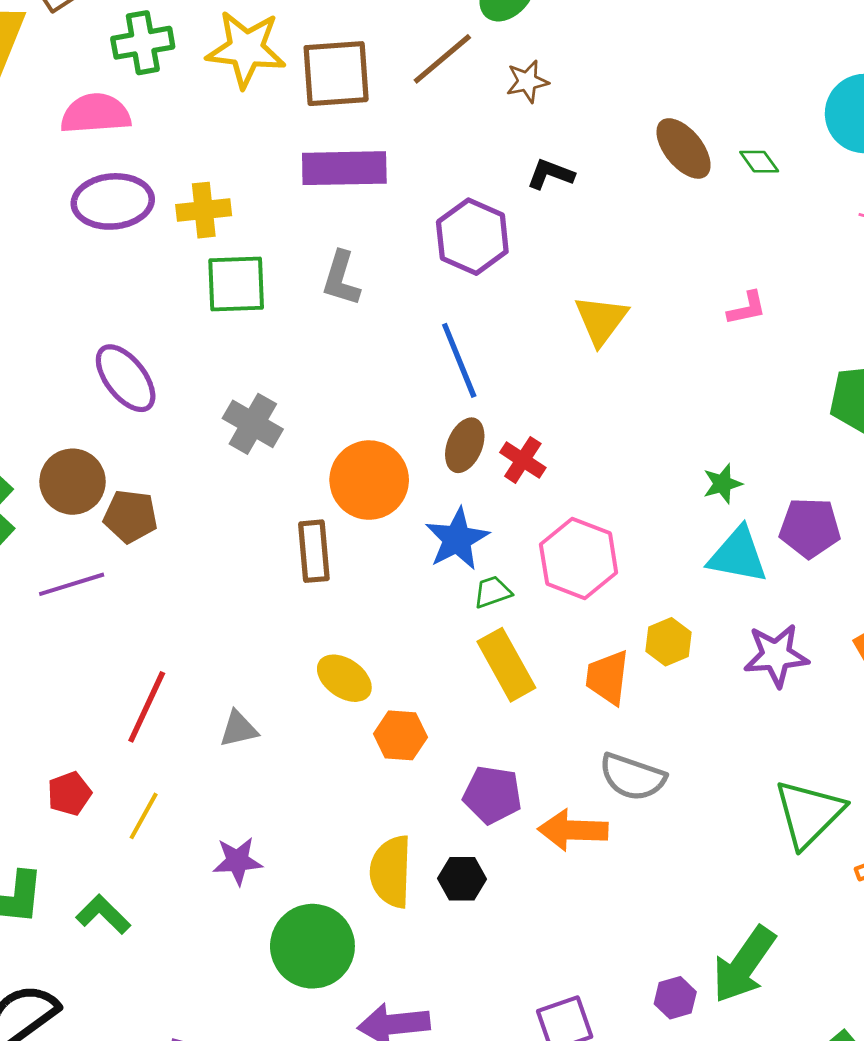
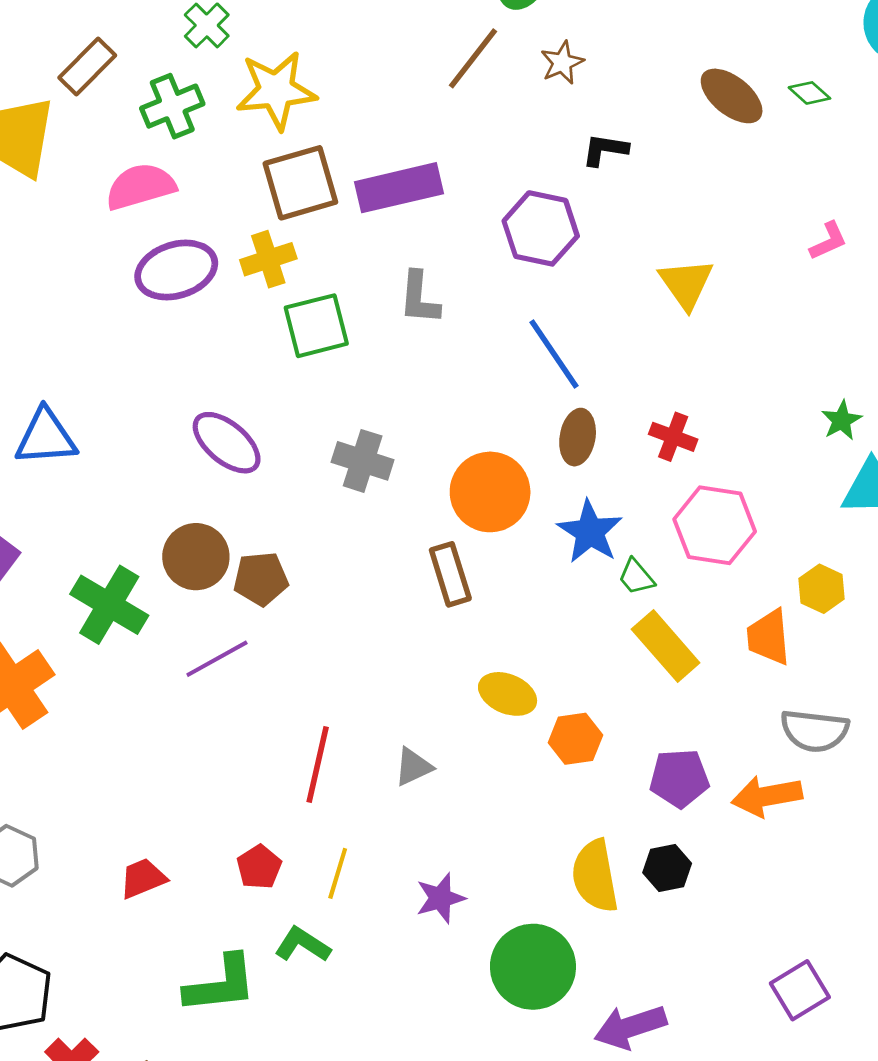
brown square: (336, 74) -> (300, 183), moved
red cross: (523, 460) -> (673, 437), moved
green trapezoid: (492, 592) -> (636, 577), turned -99
green L-shape: (103, 914) -> (302, 945), moved

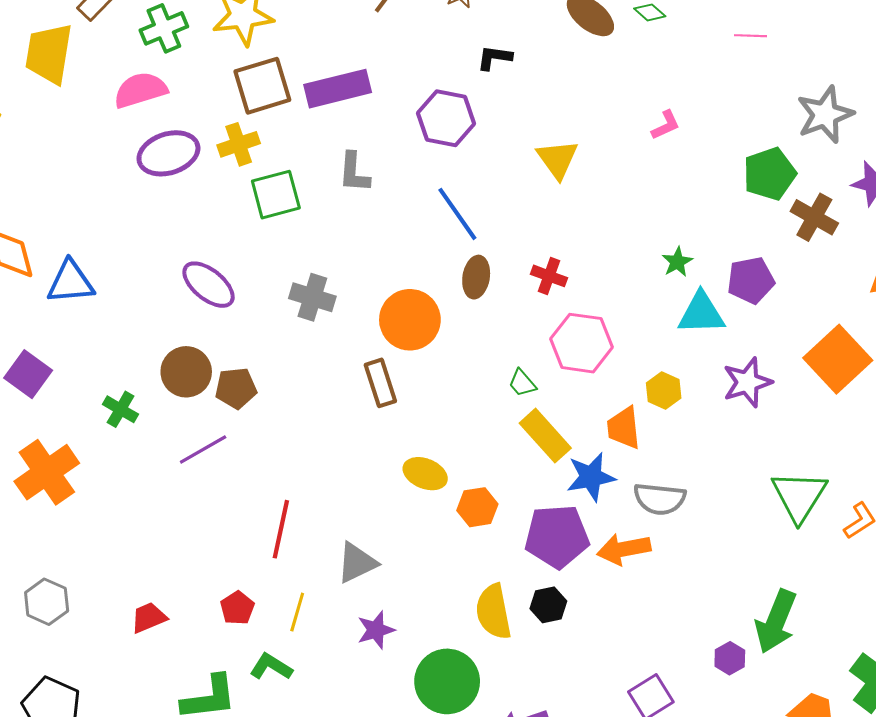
blue star: (590, 532) -> (591, 477), moved, turned 30
green cross: (109, 605) -> (121, 409), size x0.6
gray triangle: (413, 767) -> (357, 563), moved, size x1.4
purple pentagon: (679, 778) -> (557, 536), size x1.4

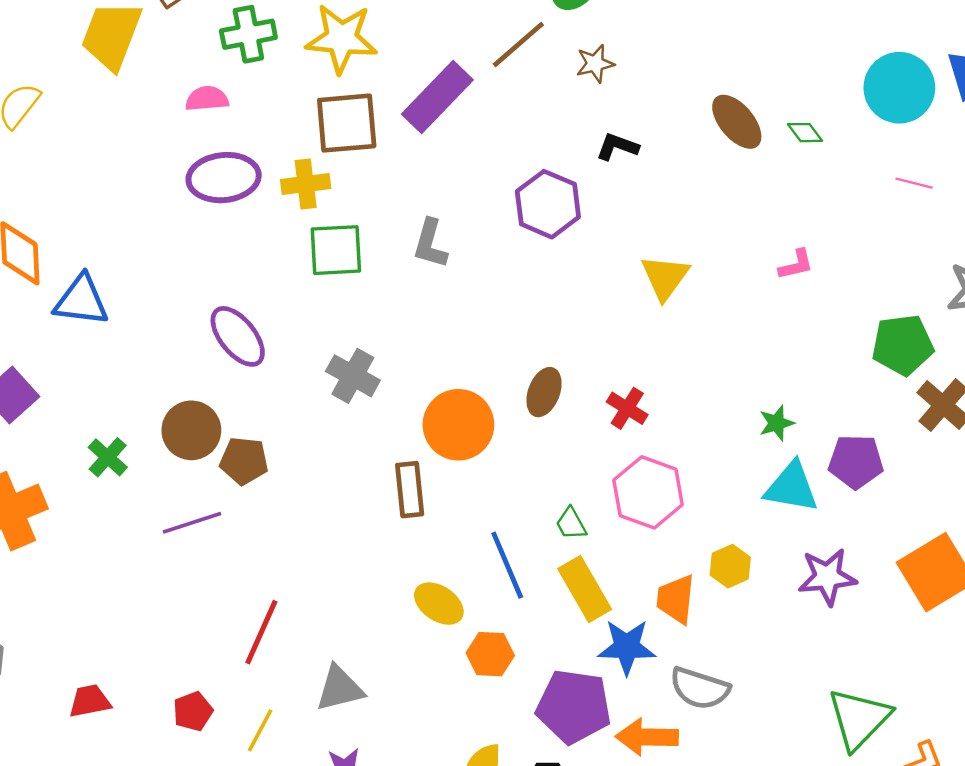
purple rectangle: (338, 89) -> (437, 97), moved, turned -44
pink semicircle: (140, 90) -> (207, 99), size x0.7
blue line: (457, 214) -> (507, 565), moved

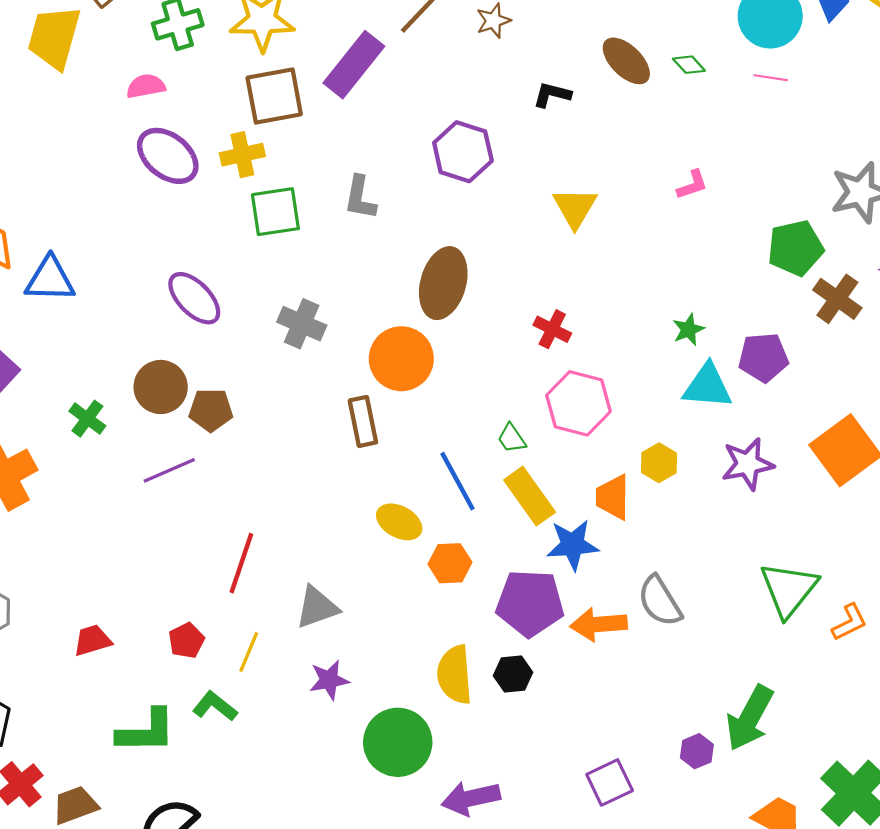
black L-shape: (617, 147) -> (552, 95), moved
purple ellipse: (224, 178) -> (168, 156), turned 50
pink line: (914, 183) -> (771, 78), moved
brown ellipse: (544, 392) -> (443, 283), moved, size x1.6
gray semicircle: (700, 688) -> (660, 601), moved, turned 46

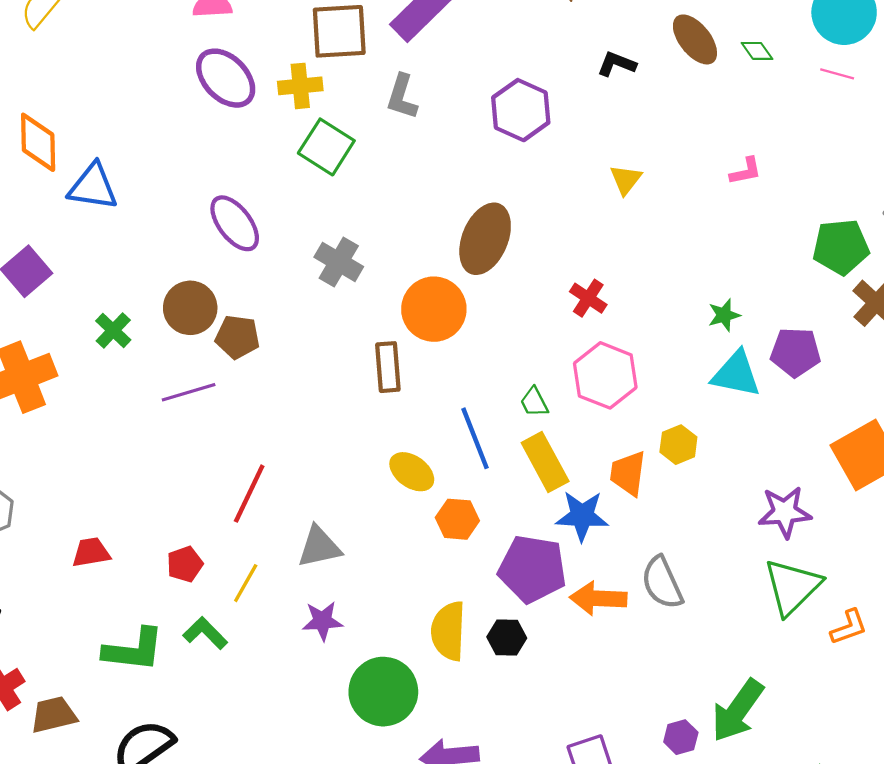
gray L-shape: (360, 198) -> (402, 97), moved
yellow triangle: (575, 208) -> (626, 180), size x0.7
green square: (275, 212) -> (326, 147), turned 34
purple star: (748, 464) -> (785, 512), moved

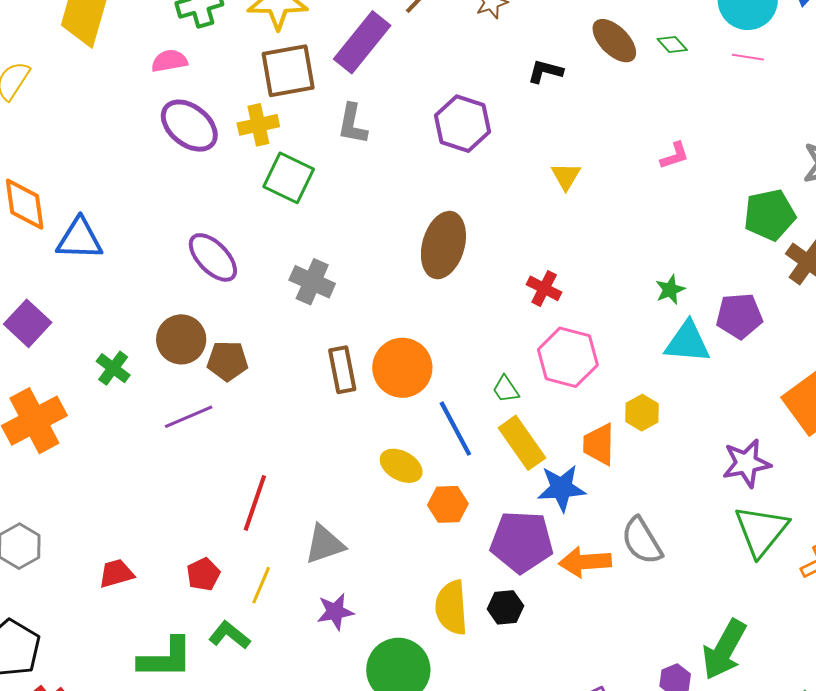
orange circle: (434, 309) -> (402, 368), moved
brown rectangle: (388, 367) -> (342, 370), moved

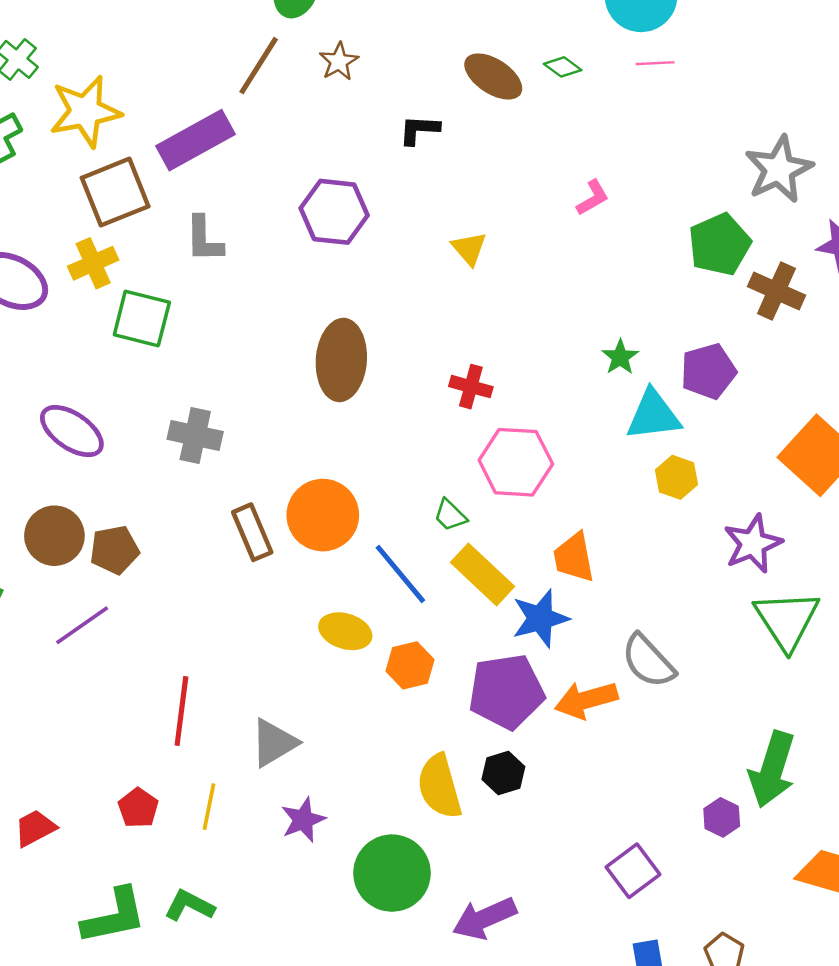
purple rectangle: (362, 42) -> (196, 140), turned 34
yellow hexagon: (642, 413) -> (676, 477), moved
green L-shape: (229, 635) -> (189, 906), moved

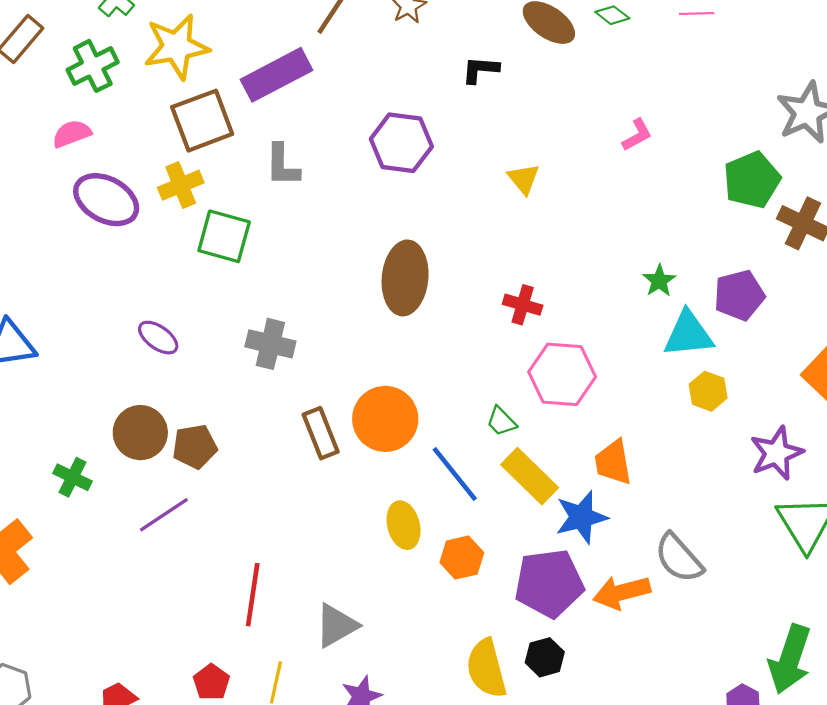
purple ellipse: (72, 431) -> (158, 338), size x0.7
yellow ellipse: (345, 631) -> (404, 525), turned 57

